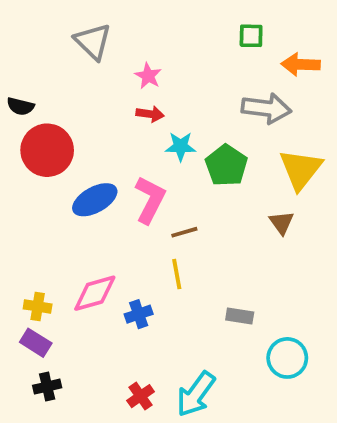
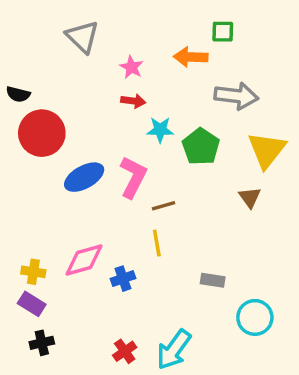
orange arrow: (301, 64) -> (191, 57), moved

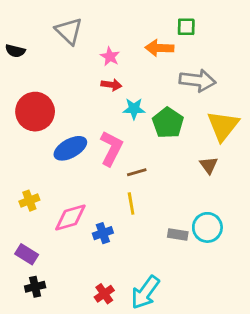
black semicircle: (18, 94) -> (15, 51), moved
yellow cross: (33, 272) -> (29, 201), moved, turned -30
cyan circle: (255, 317) -> (207, 227), moved

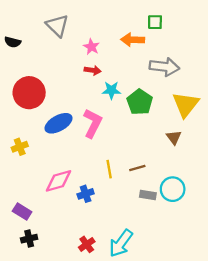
brown line: (137, 172) -> (137, 168), moved
yellow cross: (29, 201) -> (20, 147), moved

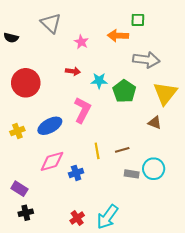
red arrow: (93, 70) -> (73, 71), moved
blue ellipse: (58, 123) -> (50, 126), moved
brown triangle: (174, 137) -> (155, 123), turned -32

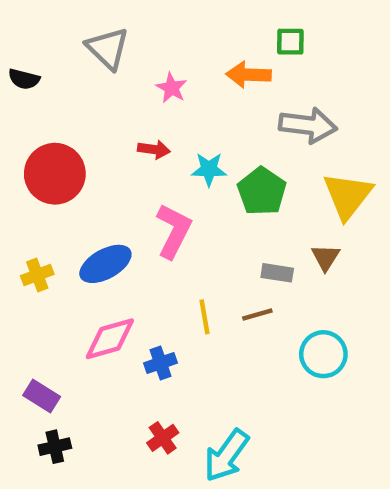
brown triangle: (155, 123) -> (326, 257), turned 40
gray rectangle: (132, 174) -> (277, 273), moved
red cross: (77, 218) -> (163, 438), moved

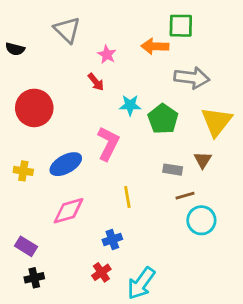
green square: (290, 42) -> (181, 26), size x1.4
red arrow: (154, 149) -> (96, 82), moved, turned 42
yellow cross: (37, 275) -> (23, 171), turned 30
brown line: (257, 315) -> (185, 196), moved
blue cross: (160, 363) -> (112, 239), moved

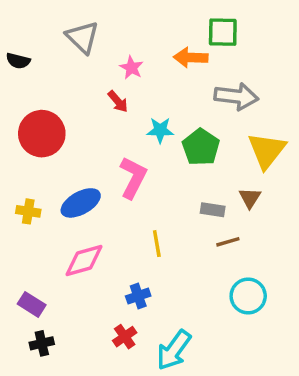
cyan circle: (201, 220) -> (248, 296), moved

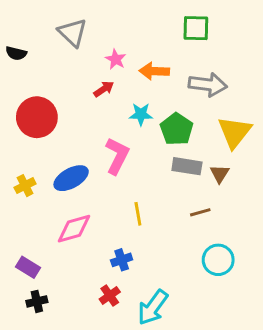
orange arrow: (191, 57) -> (154, 71), moved
red arrow: (118, 101) -> (104, 89), turned -84
gray rectangle: (213, 210) -> (187, 166), moved, size x1.4
yellow cross: (28, 211) -> (25, 186), turned -36

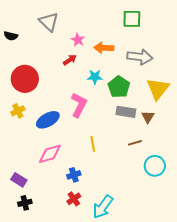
yellow cross: (25, 186) -> (18, 111), moved
blue cross: (122, 260) -> (74, 175), moved
cyan circle: (218, 260) -> (155, 166), moved

